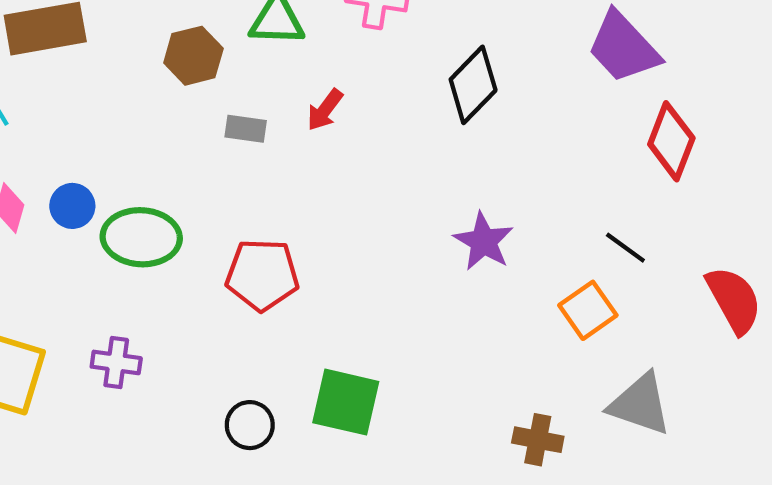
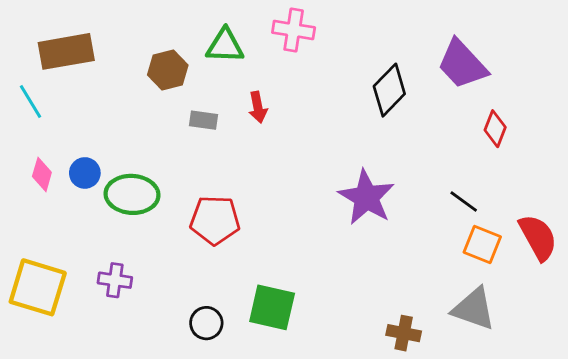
black diamond: (473, 85) -> (389, 90), moved
red arrow: (325, 110) -> (258, 107), turned -48
red diamond: (671, 141) -> (495, 129), size x0.7
purple star: (484, 241) -> (366, 197), size x1.4
orange square: (588, 310) -> (482, 244), moved, turned -33

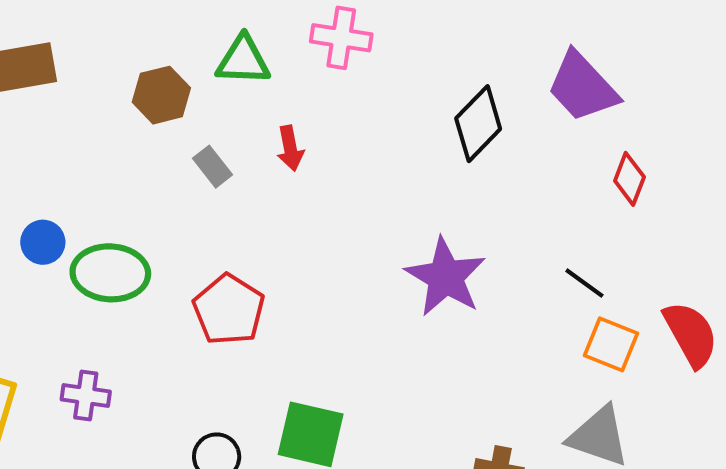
gray rectangle: (203, 120) -> (212, 167), turned 44
red pentagon: (215, 220) -> (229, 310), turned 30

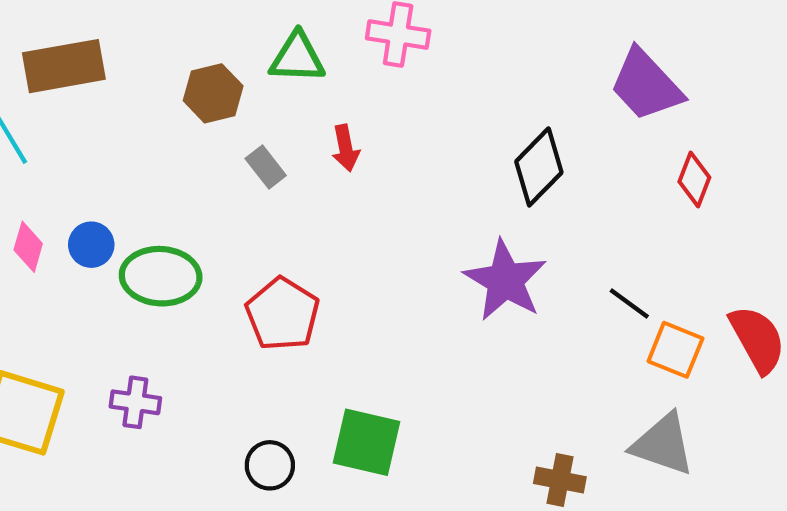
black diamond: (478, 124) -> (539, 167), moved
black line: (584, 283) -> (629, 304), moved

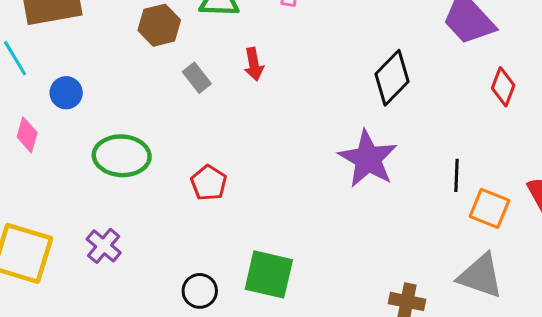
blue circle: (91, 245) -> (66, 93), moved
black line: (629, 304) -> (456, 175), turned 56
red pentagon: (282, 314) -> (209, 183), size x0.7
purple cross: (135, 402) -> (104, 246), turned 32

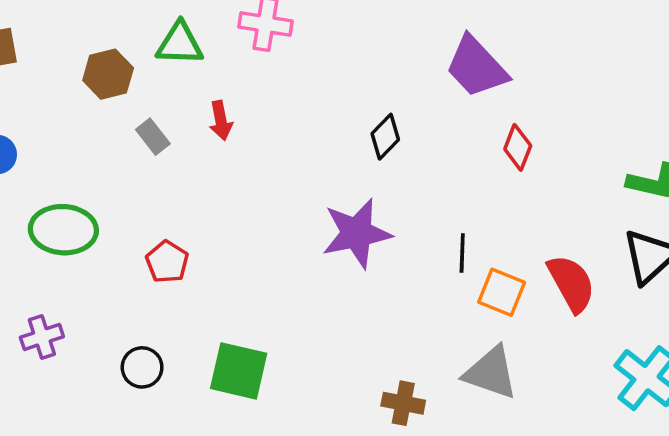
black diamond: (392, 78) -> (385, 137), size x0.7
purple star: (368, 159) -> (357, 233), turned 30
purple cross: (104, 246) -> (42, 337), turned 32
black circle: (200, 291) -> (142, 367), moved

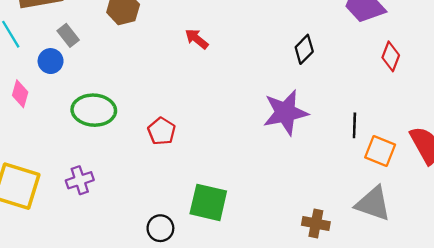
red arrow: (221, 121) -> (197, 39), turned 140
gray rectangle: (153, 137) -> (68, 35), moved
black circle: (142, 367) -> (160, 228), moved

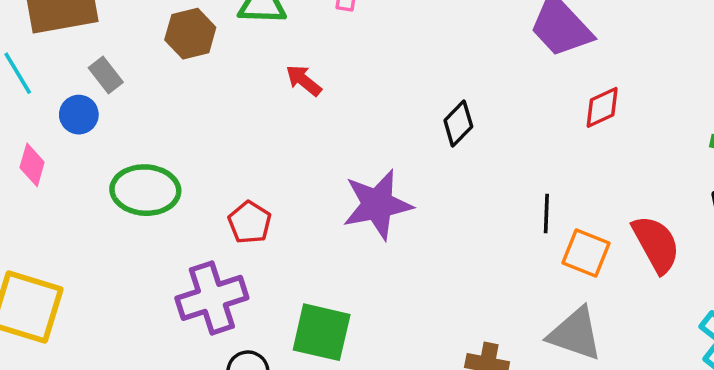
black diamond: (304, 49) -> (458, 124), moved
red diamond: (391, 56) -> (602, 107), turned 44
purple star: (285, 112) -> (377, 204), moved
purple cross: (80, 180) -> (212, 298), moved, size x1.6

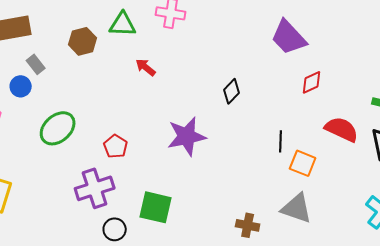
green ellipse: (145, 190) -> (58, 128), turned -45
red semicircle: (656, 244) -> (342, 129), moved, turned -36

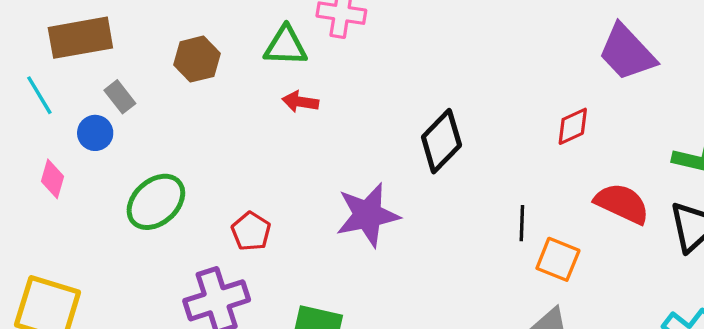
green triangle: (123, 24) -> (286, 46), moved
purple trapezoid: (289, 37) -> (627, 53), moved
red arrow: (146, 67) -> (300, 102), turned -30
black diamond: (232, 91) -> (441, 141), size x1.5

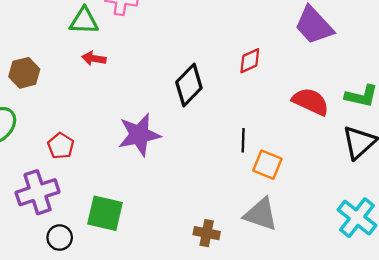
brown hexagon: (197, 59) -> (24, 73), moved
red diamond: (573, 126) -> (250, 61), moved
red semicircle: (622, 203) -> (311, 102), moved

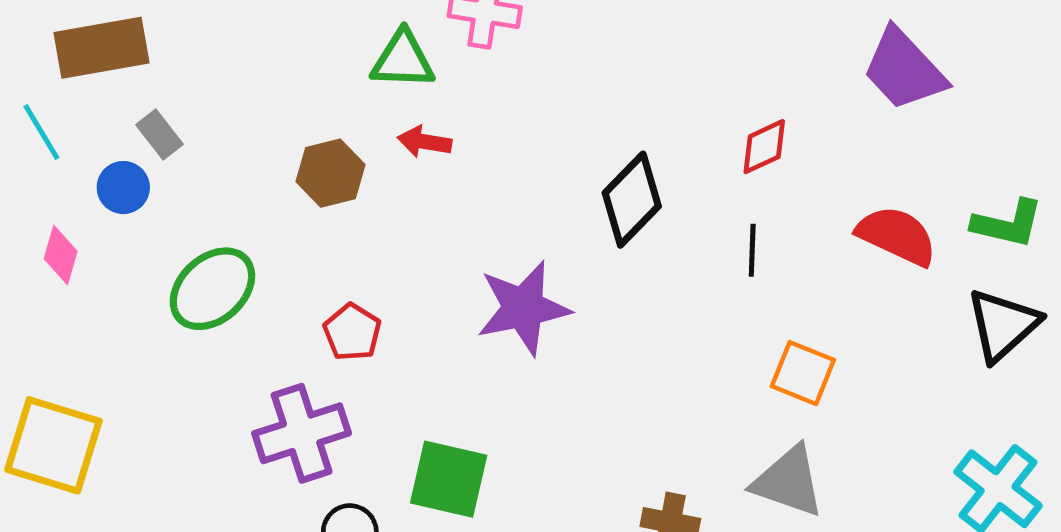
brown hexagon: (24, 73) -> (331, 173), moved
black line: (243, 140) -> (752, 250), moved

